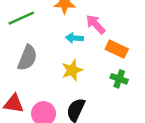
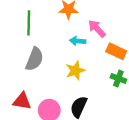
green line: (21, 18) -> (29, 23), turned -65

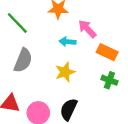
green line: (29, 23) -> (17, 23), turned -45

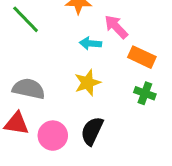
gray semicircle: (23, 60) -> (29, 89), moved, turned -100

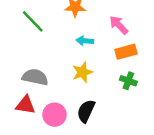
pink arrow: (116, 27) -> (119, 25), moved
orange rectangle: (142, 57) -> (126, 52), turned -40

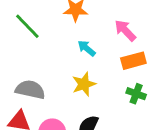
cyan arrow: (85, 41) -> (87, 48), turned 35

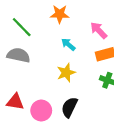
gray semicircle: (30, 90) -> (18, 55), moved

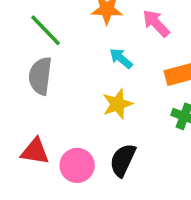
pink arrow: (99, 30) -> (156, 23), moved
gray semicircle: (18, 55) -> (40, 76), turned -95

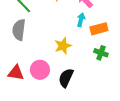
cyan arrow: (121, 58) -> (81, 20), moved, turned 64
pink circle: (77, 165) -> (40, 70), moved

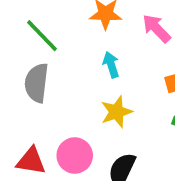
cyan arrow: (81, 20) -> (111, 65), moved, turned -32

